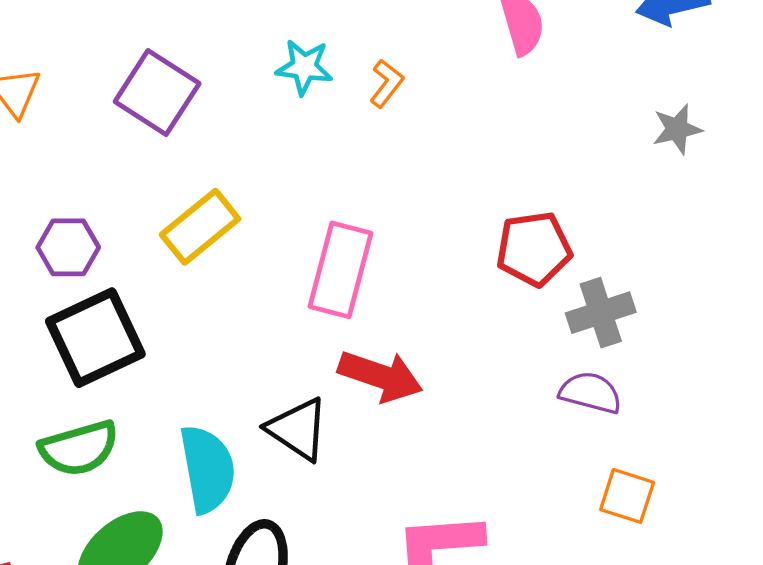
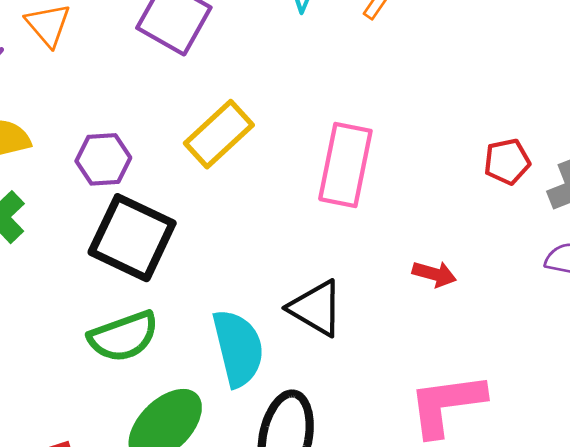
red pentagon: (534, 249) -> (507, 162), moved, size x0.7
black square: (95, 338) -> (132, 238), turned -36
red arrow: (380, 376) -> (434, 274), moved, size x0.6

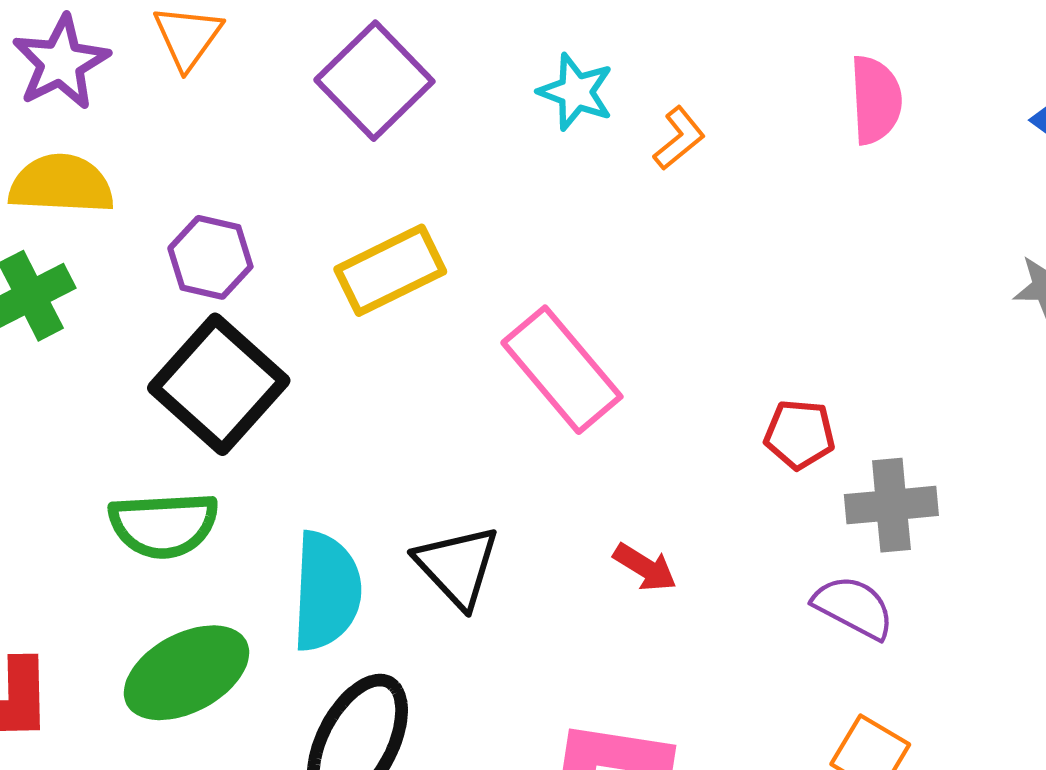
pink rectangle: (345, 165) -> (562, 370), turned -68

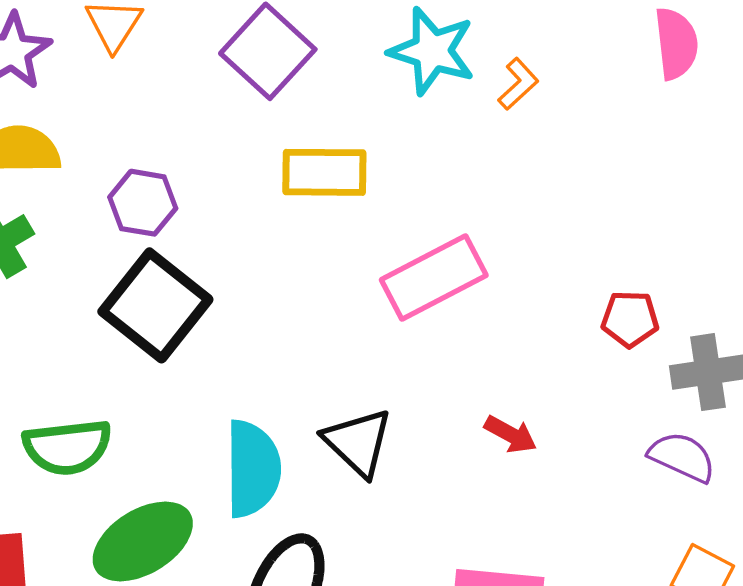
cyan star: (576, 92) -> (432, 51), size x1.4
yellow rectangle: (390, 270) -> (324, 172), moved, turned 30
pink rectangle: (562, 370) -> (434, 278), turned -74
green semicircle: (164, 525) -> (67, 447), moved

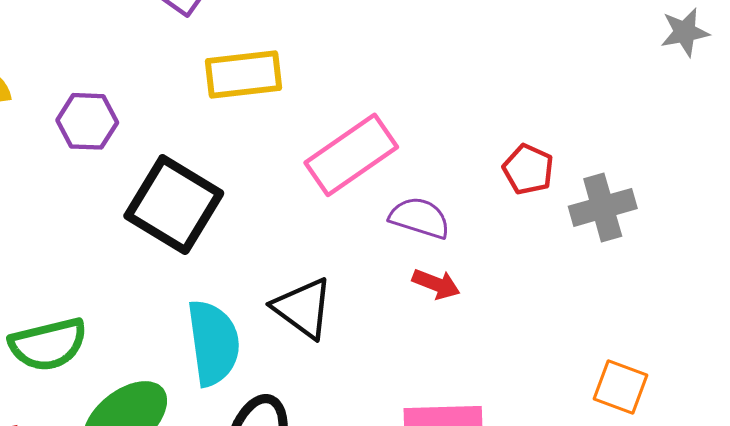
black square: (155, 305) -> (174, 205), moved
red pentagon: (630, 319) -> (528, 169), turned 30
purple semicircle: (682, 457) -> (420, 218), moved

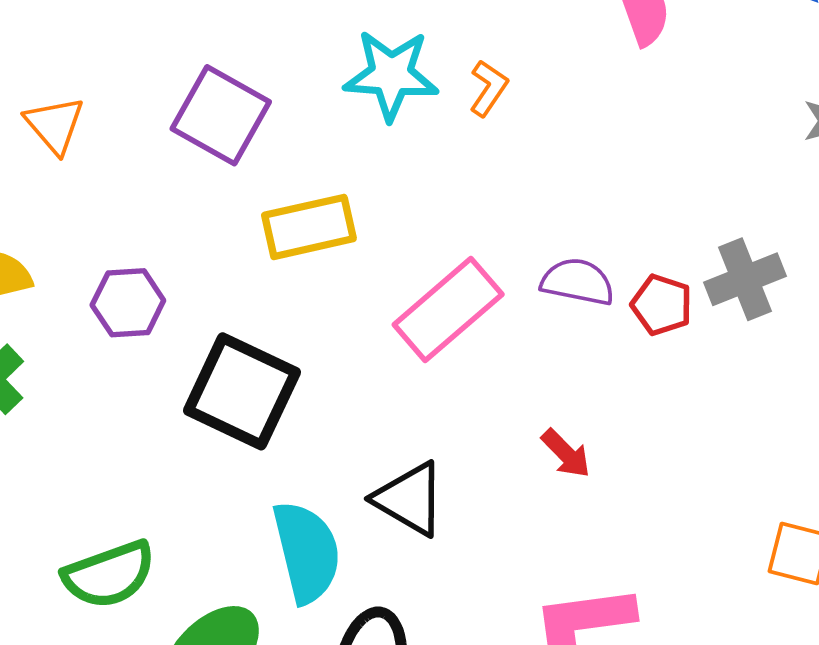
gray cross: (603, 207) -> (745, 279), moved
purple semicircle: (420, 218) -> (578, 282), moved
red arrow: (436, 284) -> (566, 454), turned 30

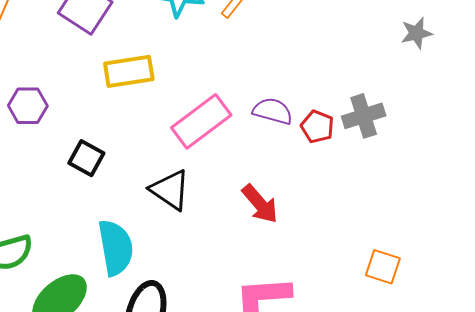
black square: (242, 391) -> (86, 158), size x0.6
red arrow: (566, 454) -> (260, 204), size x1.4
black triangle: (410, 499) -> (170, 190), moved

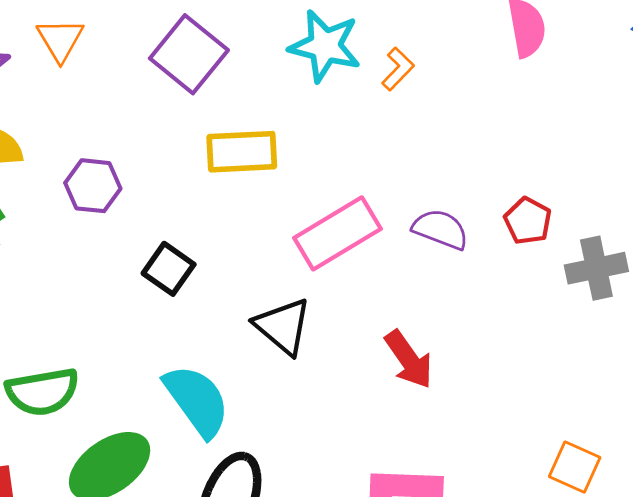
gray cross: (364, 116) -> (596, 268), moved
red pentagon: (317, 127) -> (528, 221), moved
cyan semicircle: (116, 248) -> (197, 401), turned -32

